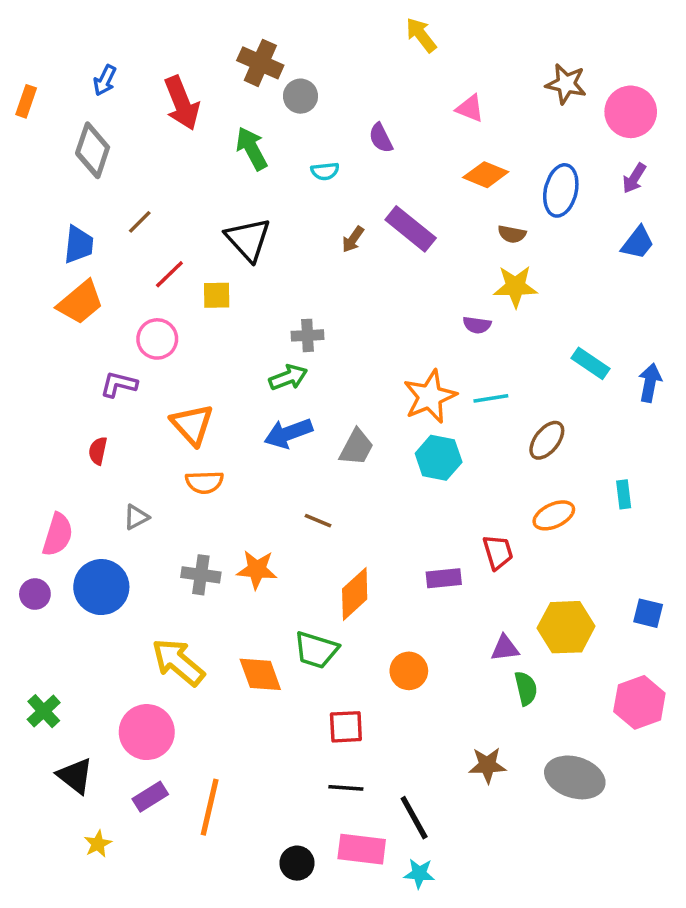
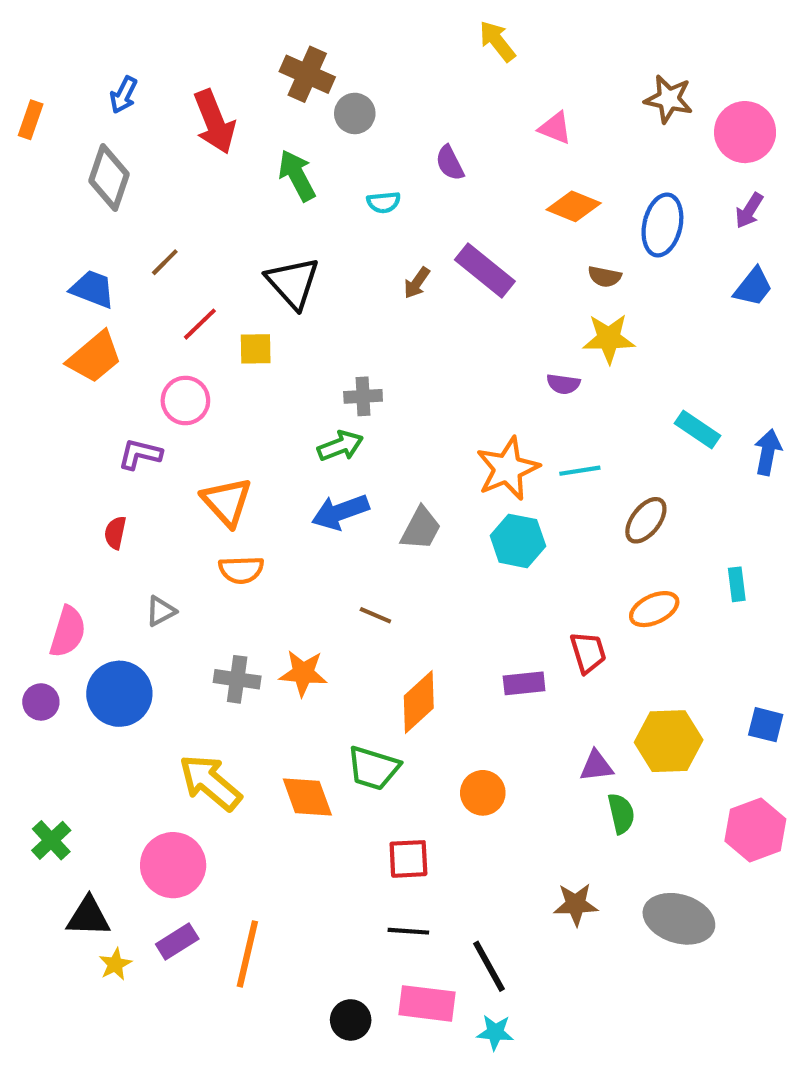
blue trapezoid: (79, 245) -> (93, 289), turned -75
black triangle: (75, 776) -> (88, 917), turned -36
yellow star: (98, 844) -> (115, 964), moved

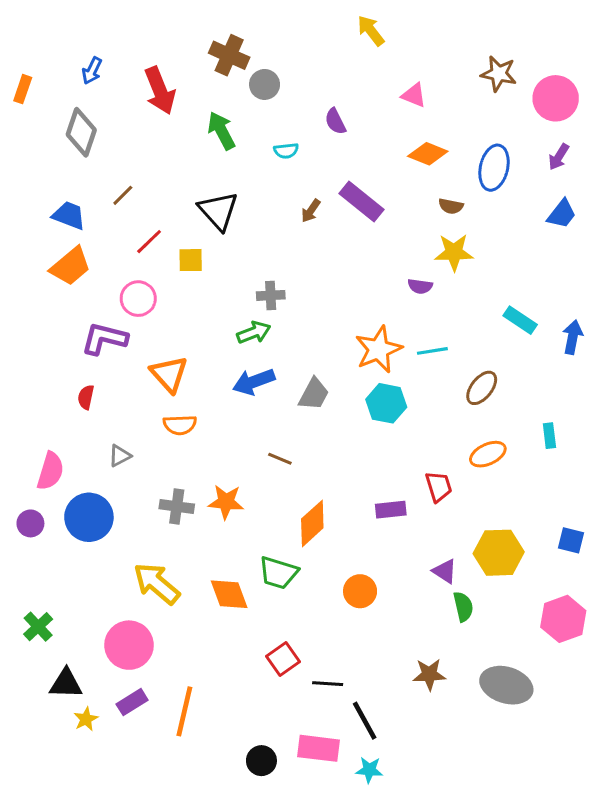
purple L-shape: (140, 454) -> (104, 339), size x1.4
purple triangle: (596, 766) -> (445, 571), turned 40
red square: (408, 859) -> (283, 659), moved, turned -32
black line: (408, 931) -> (328, 684), moved

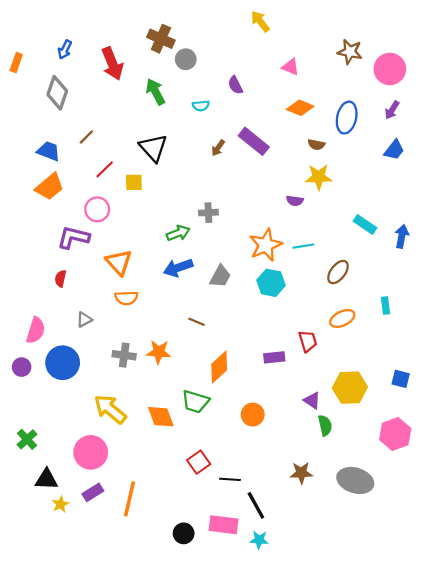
gray cross: (271, 295) -> (208, 213), moved

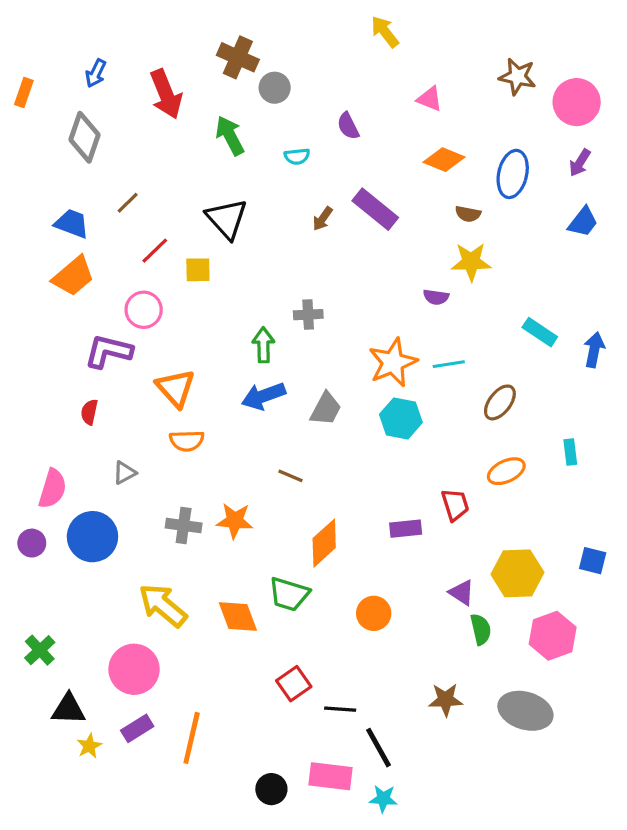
green arrow: (178, 233) -> (263, 345), turned -70
pink hexagon: (395, 434) -> (553, 636), moved

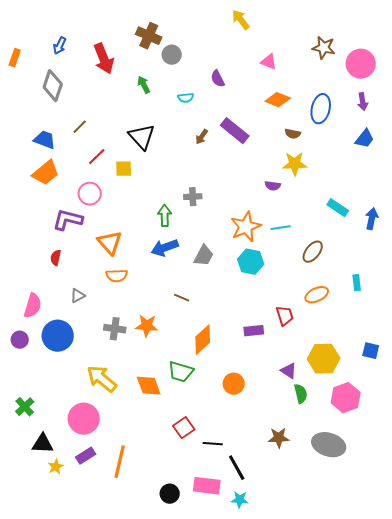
green arrow: (230, 136) -> (144, 85), size x0.7
purple arrow: (580, 163) -> (363, 102), turned -42

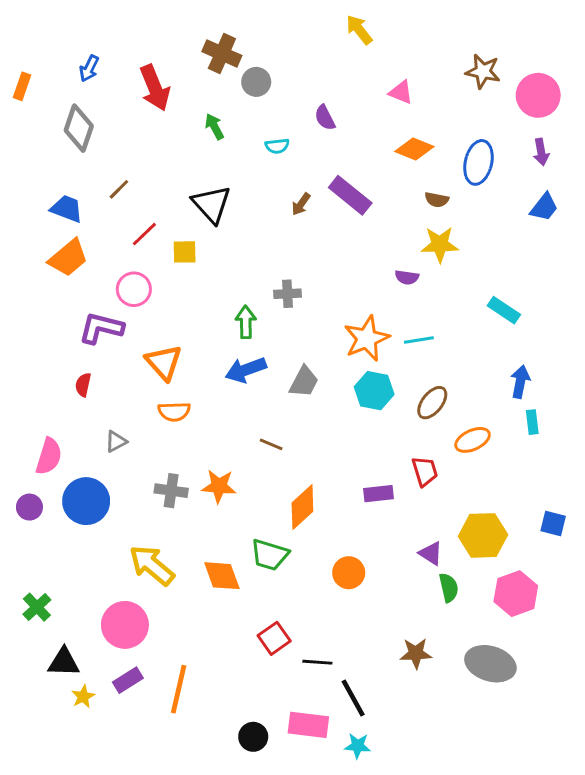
blue arrow: (372, 219) -> (520, 382), moved
brown ellipse: (313, 252) -> (432, 403), moved

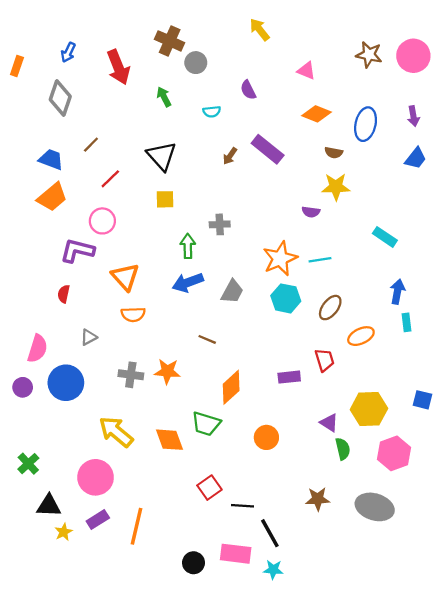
yellow arrow: (359, 30) -> (260, 30), moved
pink circle: (538, 95) -> (413, 56), moved
yellow square: (185, 252) -> (165, 199), moved

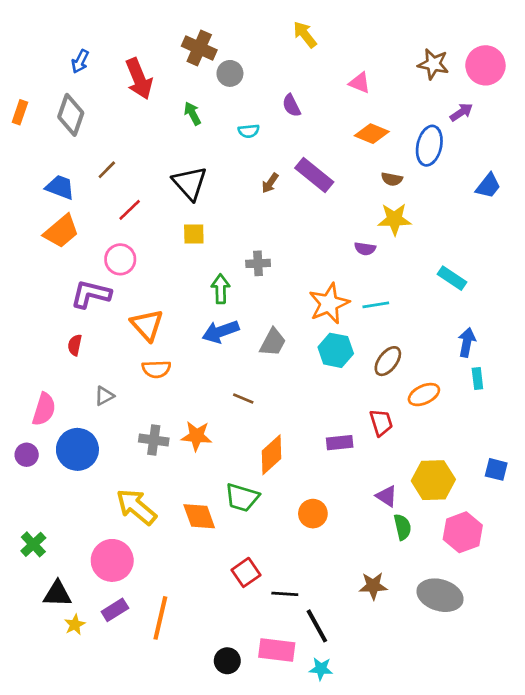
orange rectangle: (17, 66) -> (20, 112), moved
purple arrow: (413, 116) -> (461, 112), moved, turned -114

